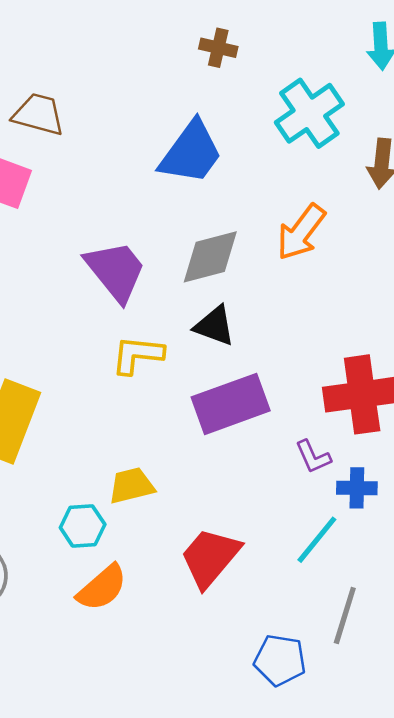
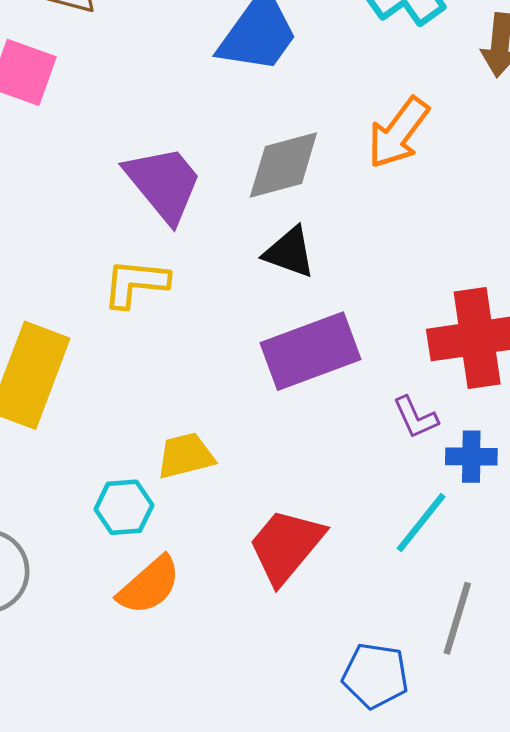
yellow L-shape: (137, 355) -> (136, 283), moved

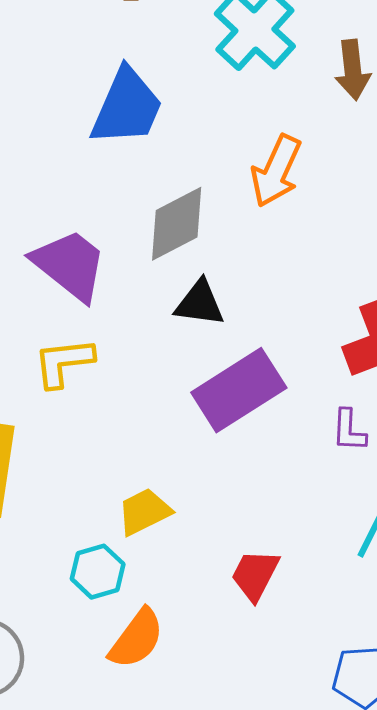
purple L-shape: (415, 417) -> (349, 430), turned 39
red trapezoid: (286, 546) -> (255, 575), size x0.7

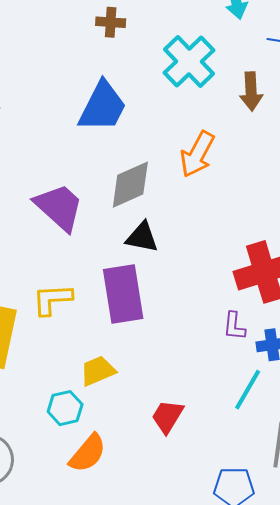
yellow L-shape: (64, 362) -> (52, 299), moved
purple rectangle: (239, 390) -> (123, 294), moved, turned -70

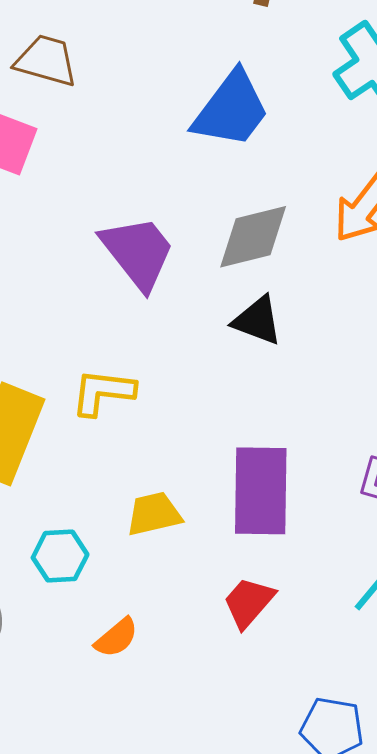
purple rectangle: (123, 294) -> (261, 491), moved
cyan hexagon: (65, 408) -> (60, 556), moved
orange semicircle: (88, 453) -> (116, 638), size x0.7

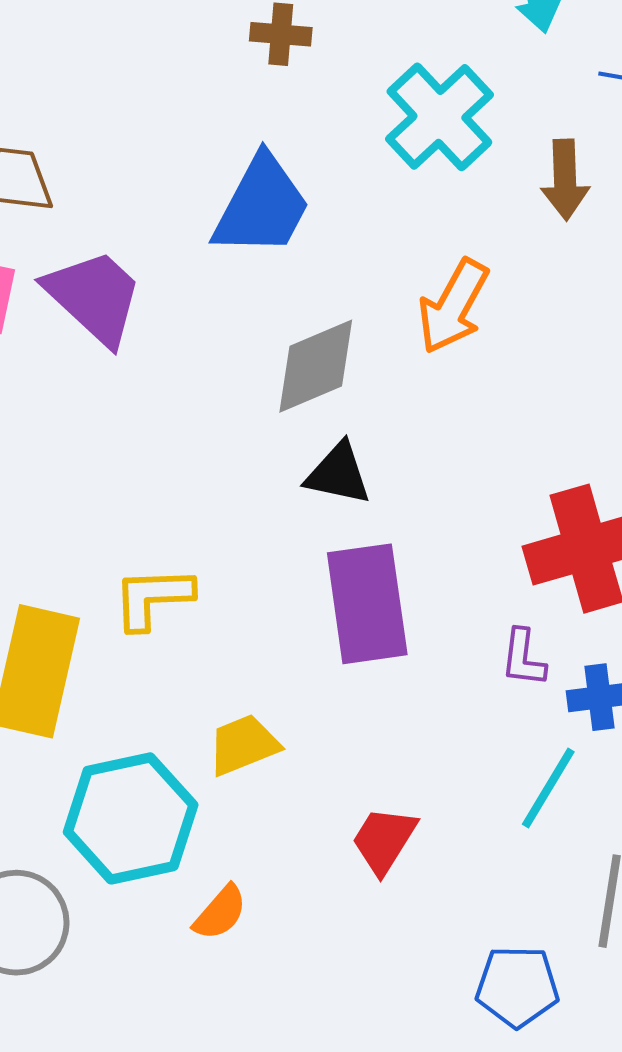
purple trapezoid: (138, 252) -> (94, 297), moved
purple rectangle: (261, 491) -> (367, 604), moved
cyan hexagon: (60, 556) -> (131, 818), size x1.8

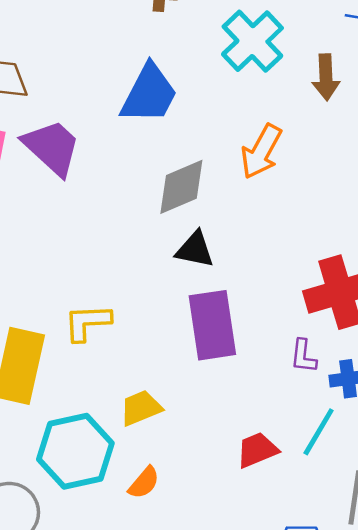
red trapezoid: (384, 840) -> (257, 450), moved, turned 36
orange semicircle: (220, 913) -> (144, 483), moved

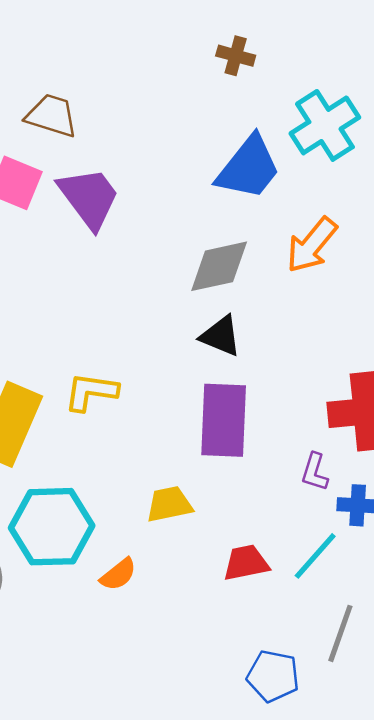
blue trapezoid: (149, 94) -> (249, 168), moved
yellow trapezoid: (141, 408) -> (169, 504), moved

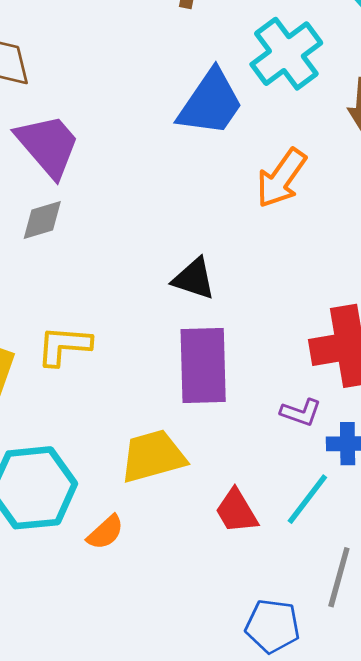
gray diamond: (219, 266) -> (42, 220), moved, size x0.7
purple L-shape: (315, 472) -> (301, 412), turned -84
yellow trapezoid: (169, 504) -> (153, 456), size x1.4
red trapezoid: (246, 563) -> (236, 511), turned -105

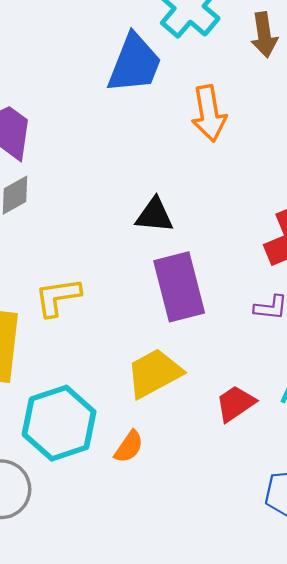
orange arrow: (281, 178) -> (209, 113), turned -32
red trapezoid: (236, 511) -> (235, 403), turned 99

